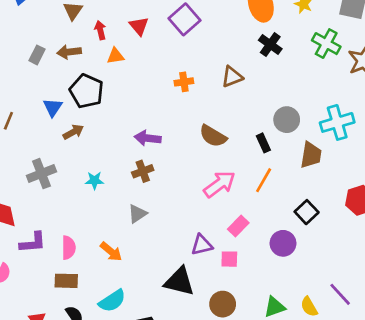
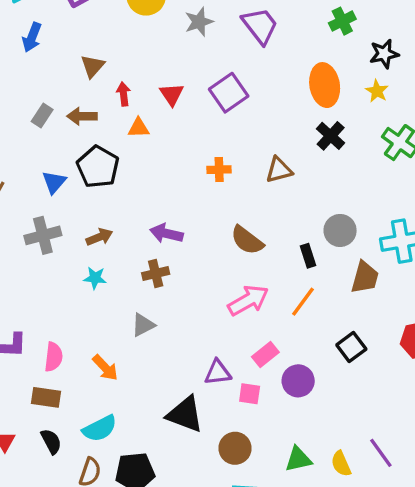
brown arrow: (73, 132) -> (99, 237), moved
gray cross: (41, 174) -> (43, 235), moved
purple circle: (283, 243) -> (298, 381), moved

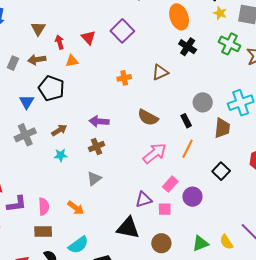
yellow star: (377, 91) -> (220, 13), moved

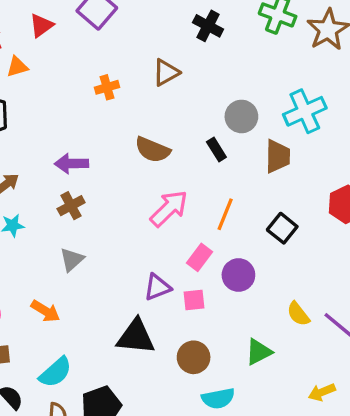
red triangle: (88, 38) -> (41, 25), turned 42
orange line: (188, 149) -> (225, 214), moved
yellow semicircle: (226, 242) -> (298, 314), moved

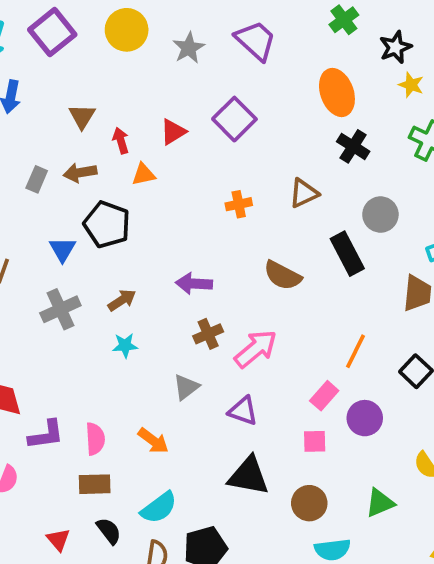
gray circle: (241, 116) -> (380, 215), moved
black rectangle: (216, 149) -> (347, 254), moved, size x1.6
brown cross: (71, 206) -> (208, 334), moved
pink arrow: (169, 209) -> (256, 349), moved
purple triangle: (157, 287) -> (243, 411), moved, turned 36

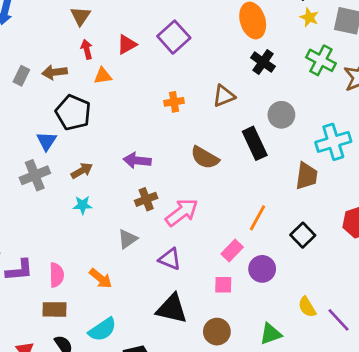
brown triangle: (82, 116) -> (80, 16), moved
blue triangle: (62, 249) -> (46, 141), moved

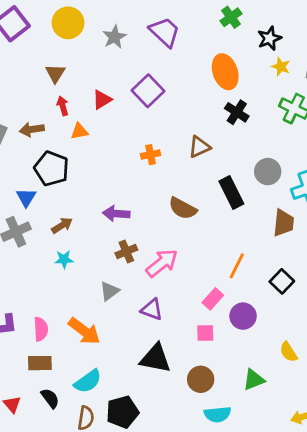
gray circle: (281, 115) -> (268, 172), moved
orange arrow: (101, 278) -> (84, 331), size x1.4

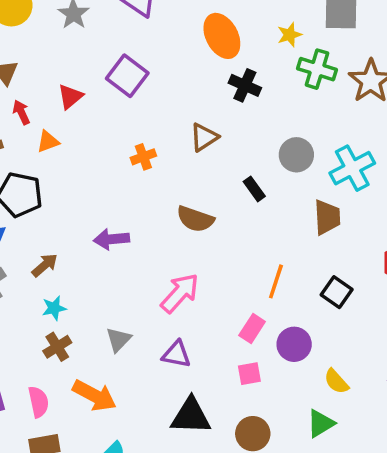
yellow star: (281, 67) -> (289, 35), moved, turned -30
black rectangle: (231, 193) -> (254, 189), size x0.6
brown cross: (126, 251) -> (57, 347), moved
yellow semicircle: (289, 352) -> (336, 381), moved

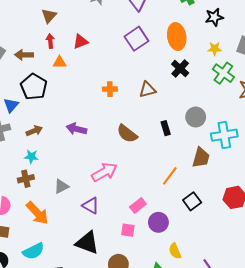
purple square: (127, 76) -> (137, 39), moved
orange line: (276, 281) -> (170, 176), moved

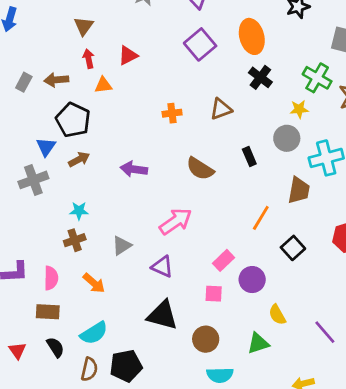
yellow star: (215, 49) -> (299, 109), moved
brown arrow: (34, 131) -> (79, 159), moved
orange arrow: (37, 213) -> (94, 283), size x0.7

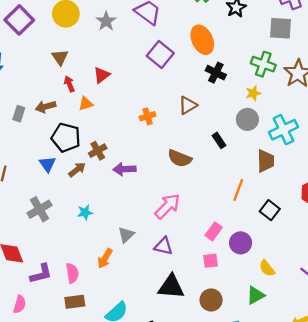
gray cross: (33, 180) -> (40, 209), moved
brown cross: (75, 240) -> (98, 151), moved
orange arrow: (94, 283) -> (105, 258), moved, turned 90

